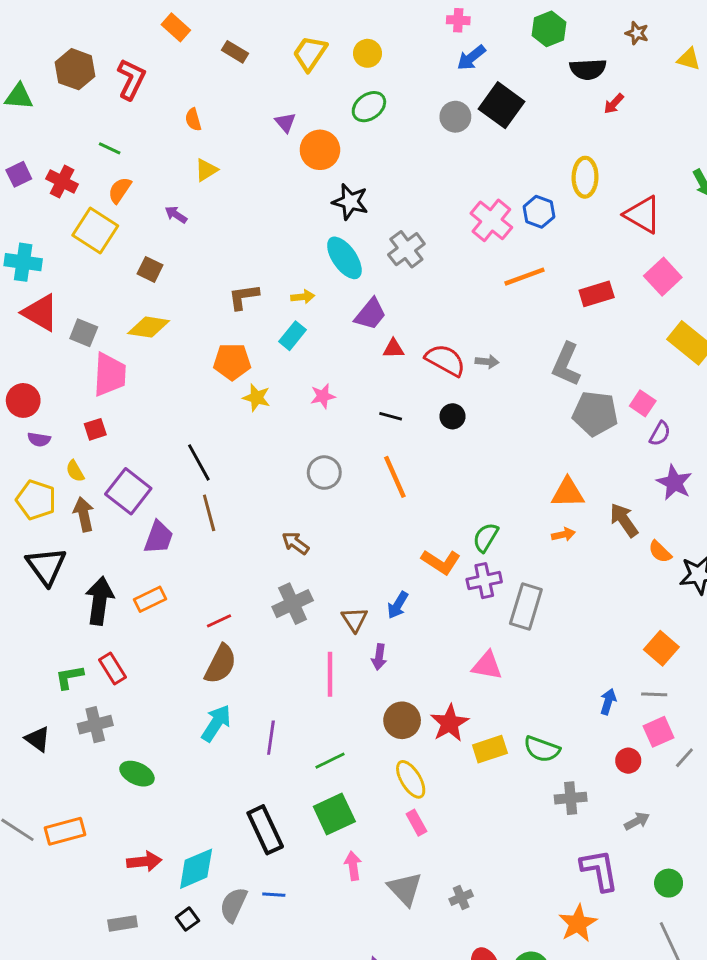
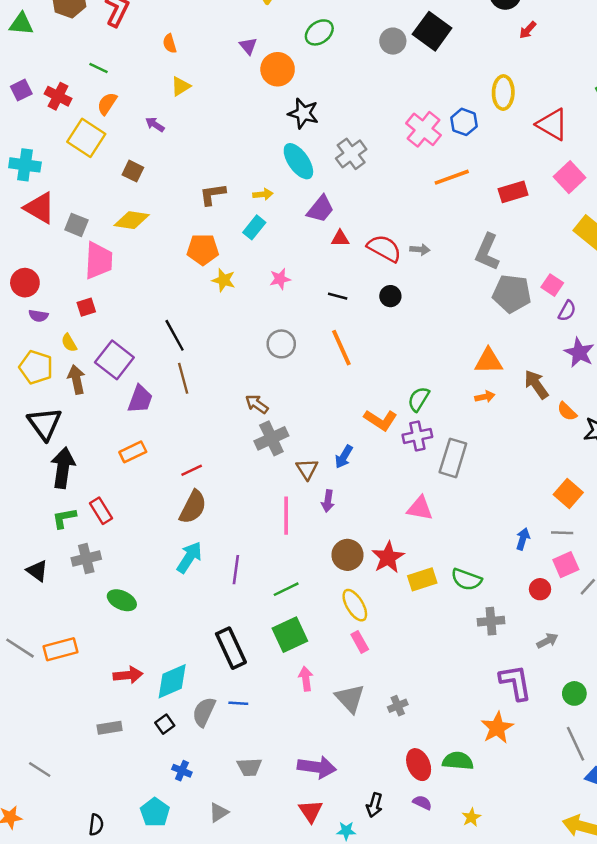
black arrow: (100, 601) -> (63, 468), moved
gray cross: (293, 604) -> (271, 438), moved

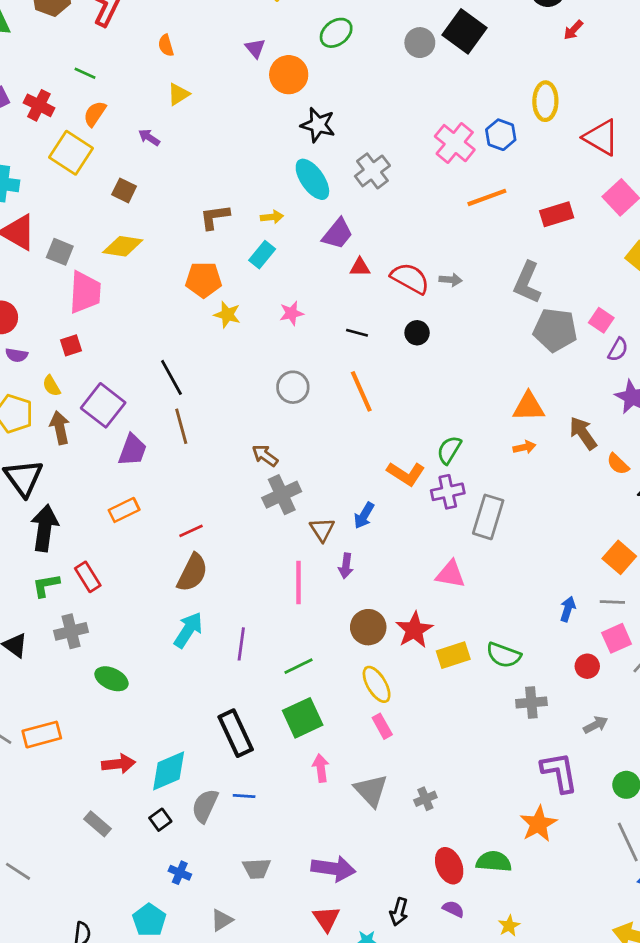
gray rectangle: (110, 728) -> (98, 824), turned 50

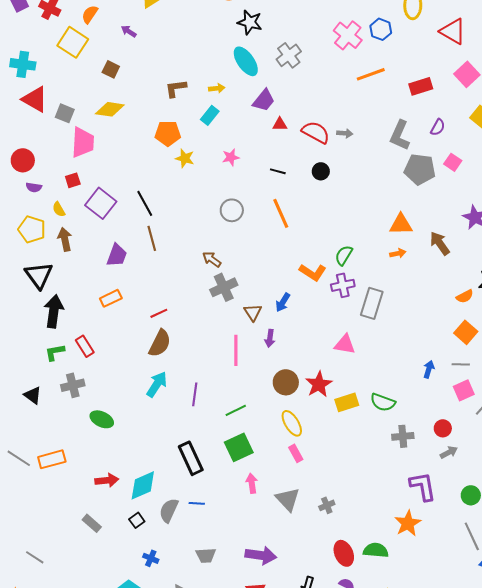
purple semicircle: (618, 350) -> (438, 127), moved
purple square: (103, 405) -> (101, 203), moved
orange semicircle: (618, 464) -> (465, 296), moved, turned -72
red circle: (587, 666) -> (443, 428), moved

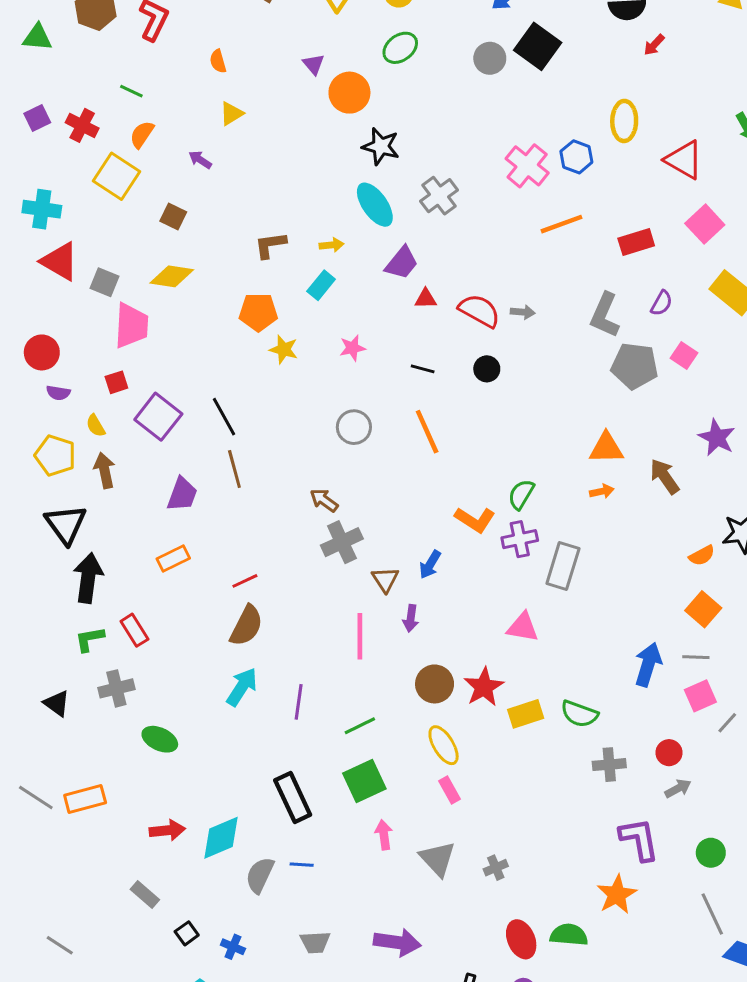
blue arrow: (429, 369) -> (648, 665), size x1.6
black square: (137, 520) -> (187, 933), moved

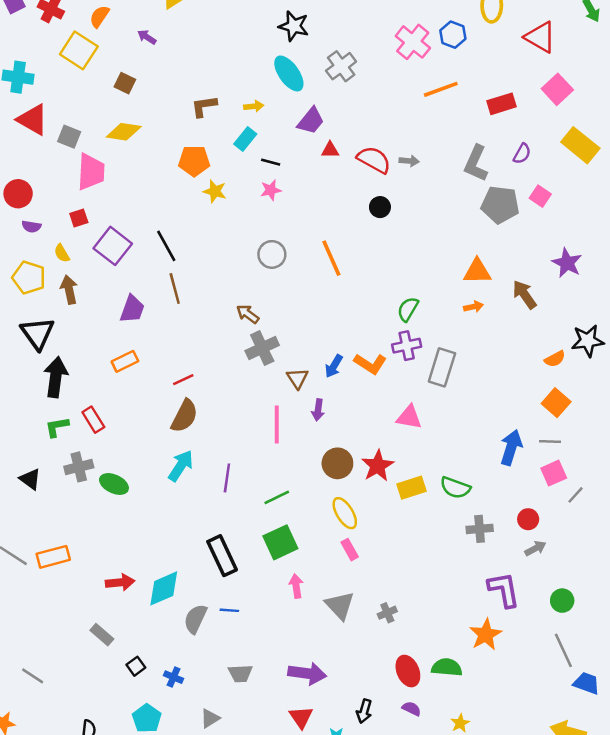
black line: (423, 369) -> (271, 162), moved
orange L-shape: (475, 520) -> (370, 364), moved
green ellipse: (160, 739) -> (114, 484), moved

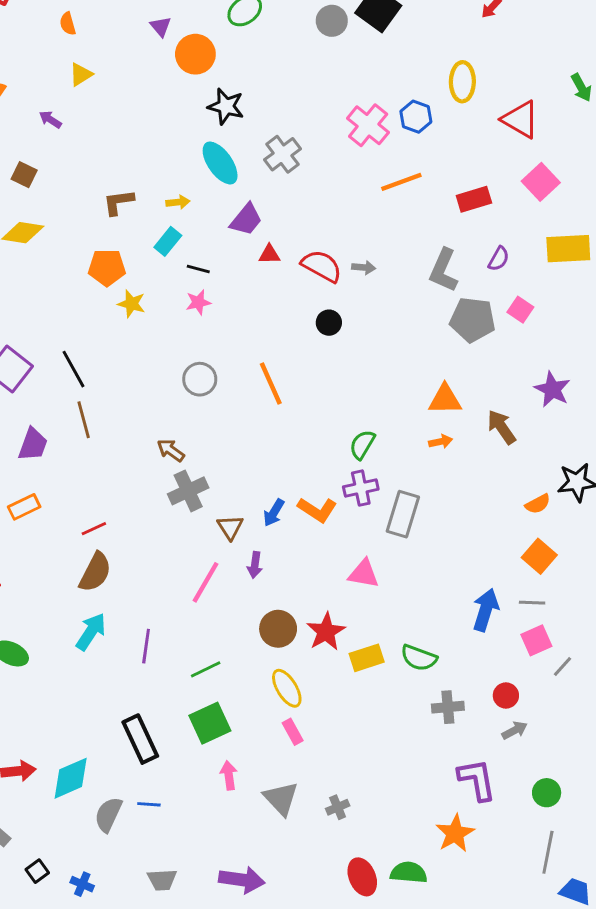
yellow rectangle: (580, 145) -> (568, 249), turned -42
pink line: (277, 424) -> (206, 582), turned 30
gray line: (563, 650) -> (548, 852), turned 36

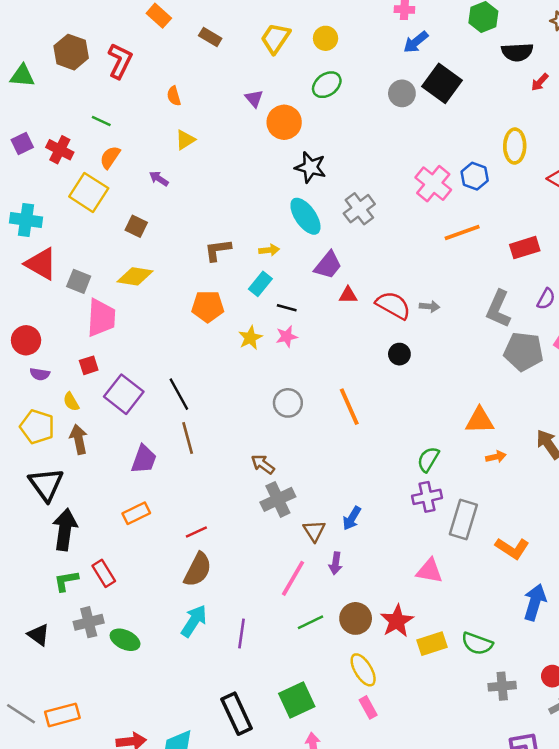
yellow star: (132, 304) -> (250, 338), moved, turned 30
orange triangle: (445, 400) -> (480, 420), moved
orange L-shape: (317, 510) -> (512, 548), moved
green line: (206, 669) -> (310, 622), moved

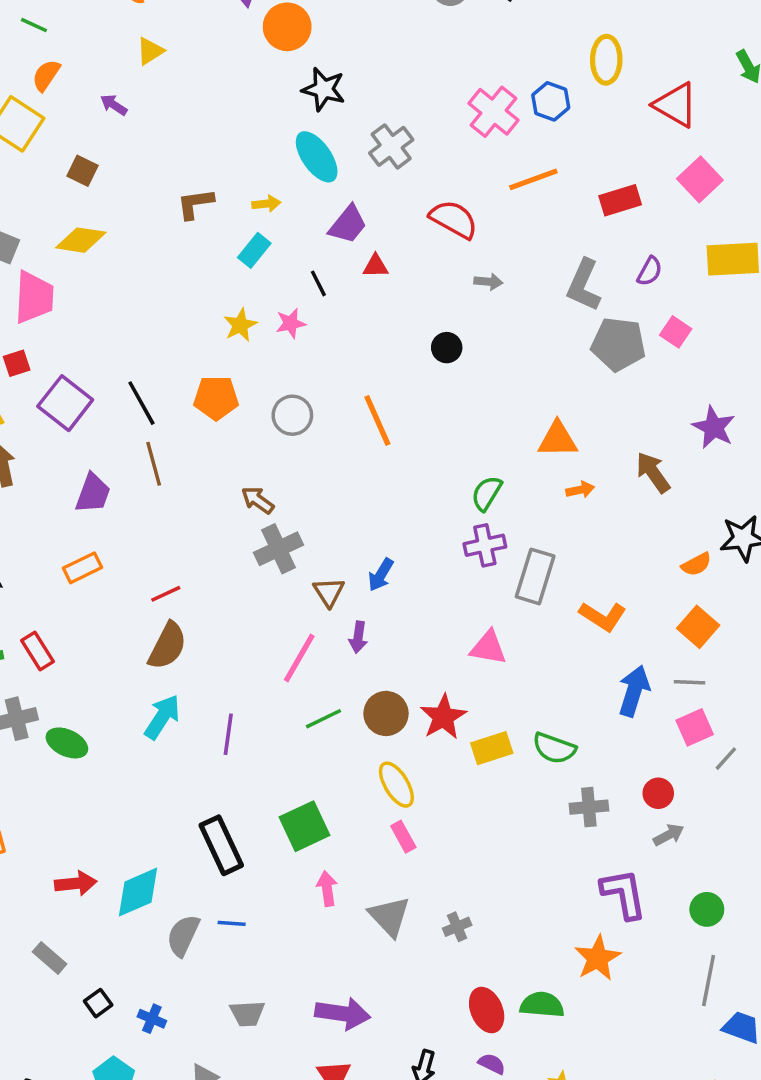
red semicircle: (393, 305) -> (454, 219), moved
orange pentagon: (208, 306) -> (216, 398), moved
black line: (287, 308) -> (318, 283), moved, turned 48

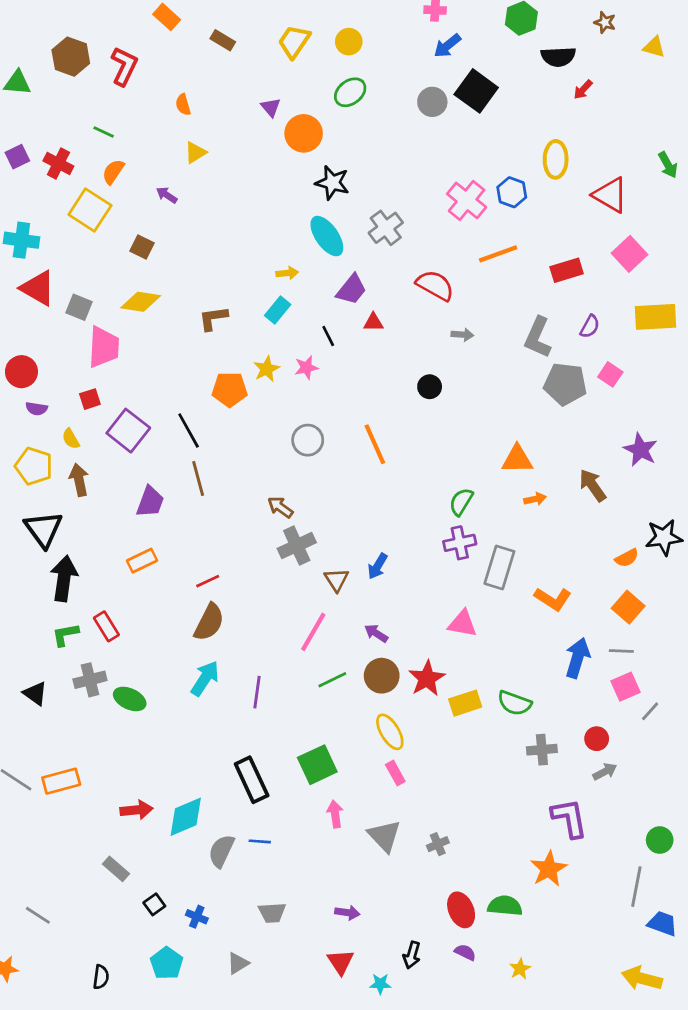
brown L-shape: (195, 204) -> (213, 318), moved
orange pentagon: (216, 398) -> (230, 389), moved
purple arrow: (358, 637) -> (376, 633), moved, turned 115
green circle: (707, 909) -> (660, 840), moved
purple arrow: (343, 1013) -> (347, 913), size x0.6

